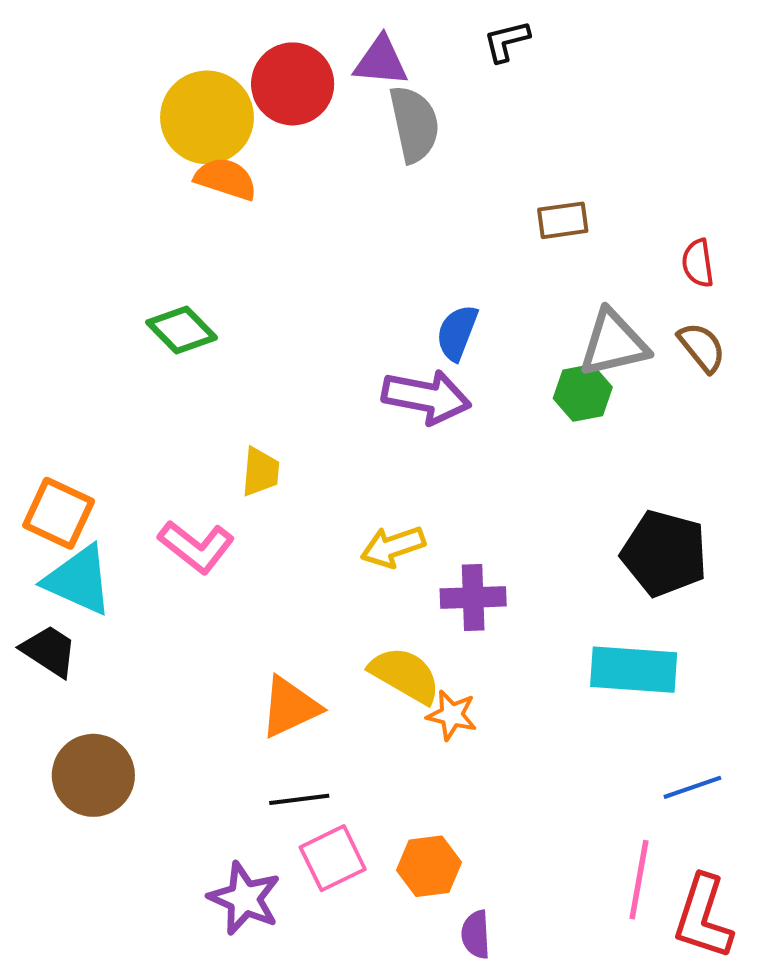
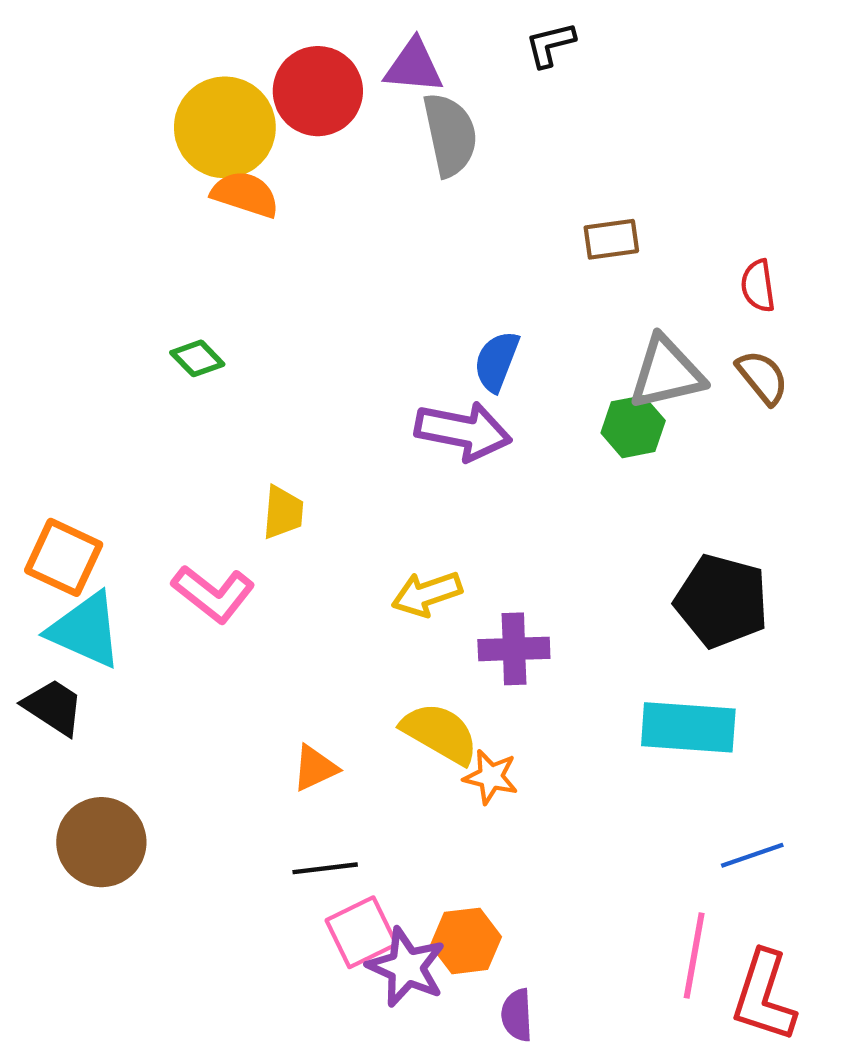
green diamond: (182, 330) -> (197, 358), size x0.7
orange triangle: (290, 707) -> (315, 768), size x0.7
purple star: (244, 898) -> (406, 967), moved

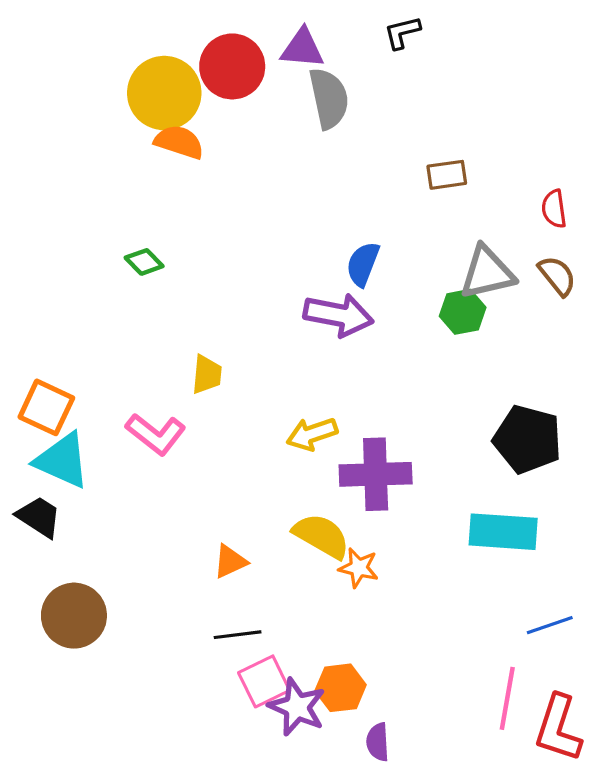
purple cross: (514, 649) -> (376, 474), size x1.4

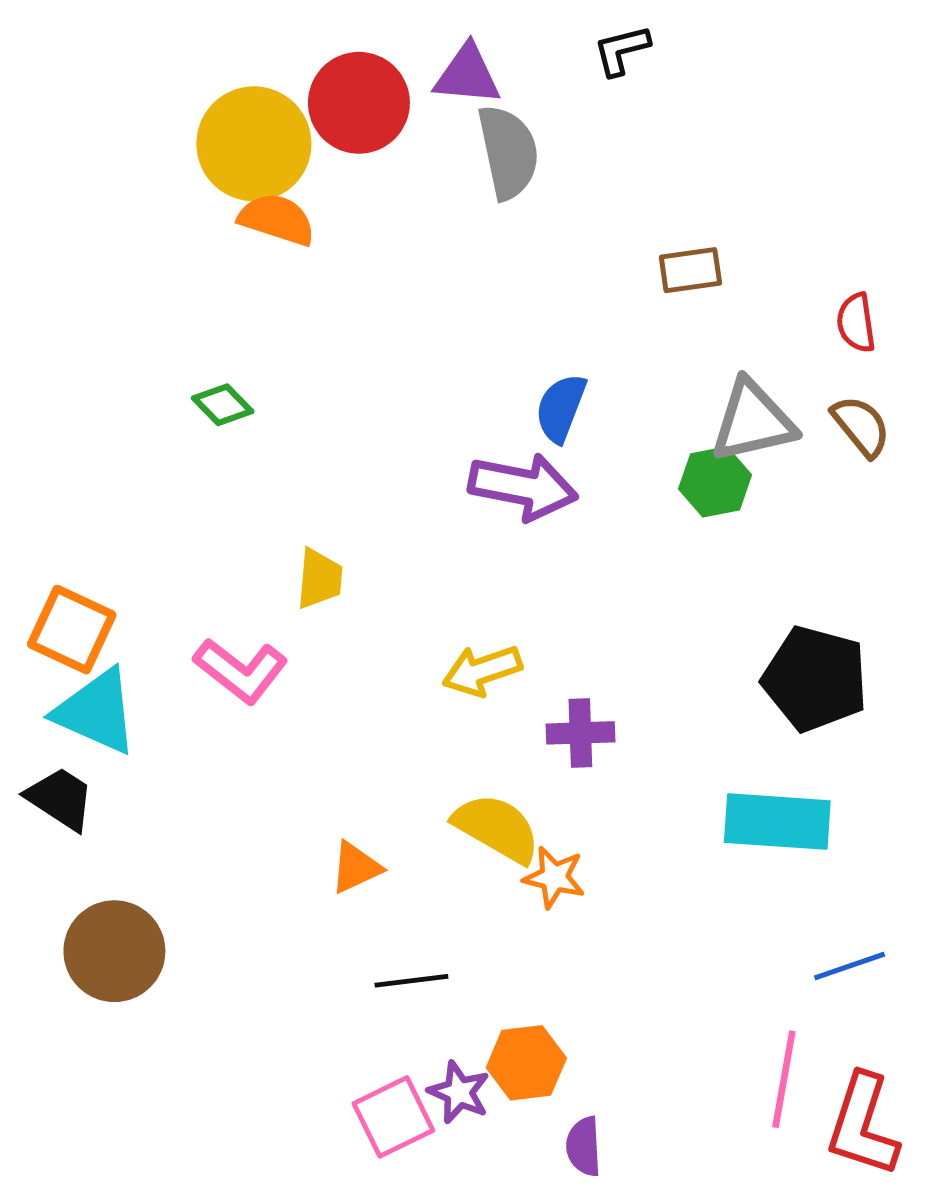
purple cross: (376, 474) -> (580, 733), size x0.6
black line: (238, 635) -> (411, 981), moved
pink square: (264, 681) -> (393, 1117), moved
purple star: (297, 707) -> (459, 1092), size x0.7

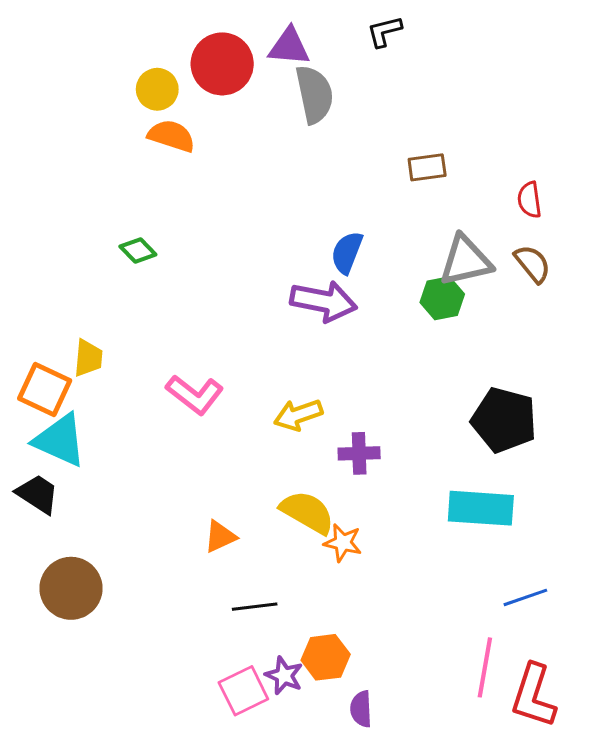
yellow circle: (254, 144) -> (157, 89), size x0.6
yellow trapezoid: (320, 579) -> (88, 358), moved
pink L-shape: (241, 671) -> (195, 395), moved

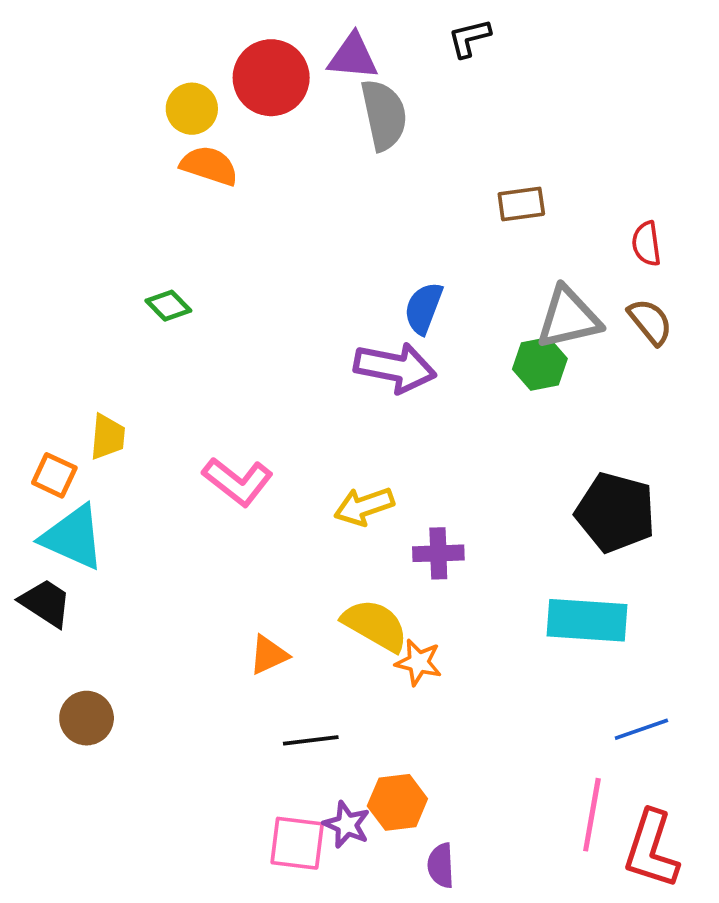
orange square: (45, 389) -> (54, 475), size x0.7
brown circle: (71, 588) -> (87, 718), size x0.7
pink square: (243, 691) -> (297, 843), turned 33

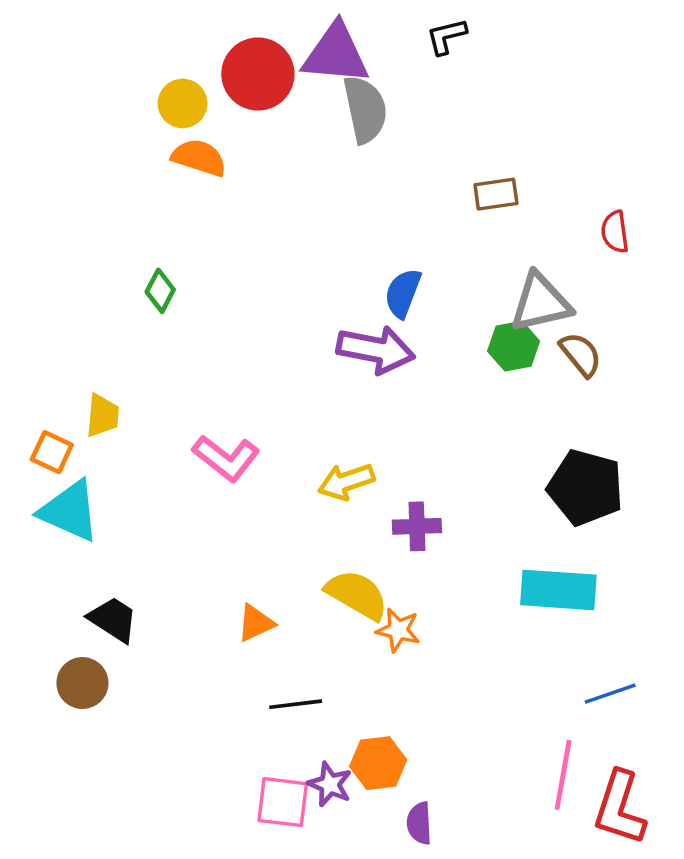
purple triangle: (353, 57) -> (336, 54), size x1.4
green diamond: (168, 306) -> (160, 291), turned 72
brown semicircle: (650, 322) -> (581, 354), moved
black trapezoid: (46, 603) -> (113, 619), moved

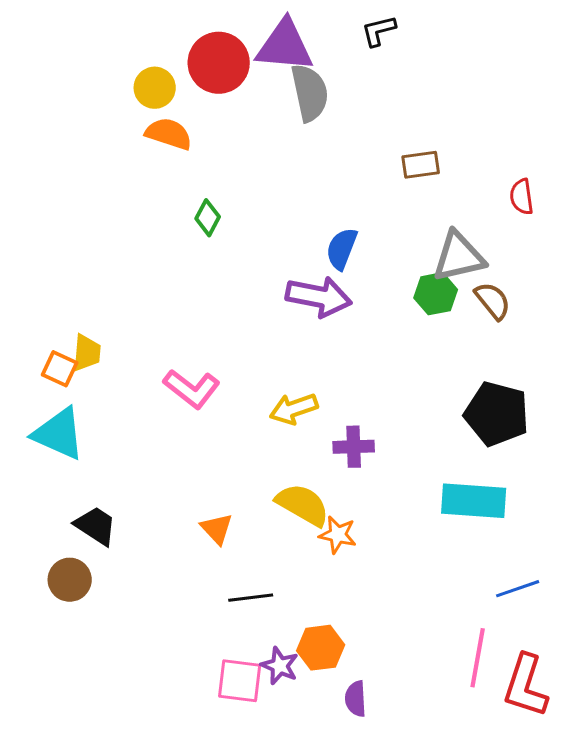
green diamond: (160, 291) -> (208, 218), moved
orange square: (52, 452) -> (60, 369), moved
orange triangle: (256, 623) -> (217, 529), turned -48

